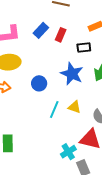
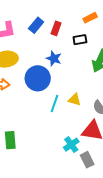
blue star: (72, 74) -> (54, 58), moved, size x0.7
blue circle: (39, 83) -> (38, 78), size x1.6

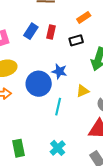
blue star: (54, 58) -> (59, 71), moved
yellow triangle: (75, 100) -> (83, 91), moved, turned -32
cyan cross: (71, 145) -> (58, 148), moved

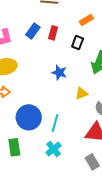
black rectangle: (76, 40) -> (78, 43), turned -56
blue circle: (39, 84) -> (29, 117), moved
cyan line: (58, 107) -> (55, 123), moved

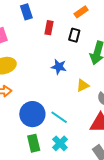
blue rectangle: (33, 31) -> (26, 12), moved, turned -49
cyan line: (55, 123) -> (59, 117), turned -66
green rectangle: (14, 147) -> (34, 143), moved

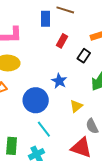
yellow triangle: (83, 85) -> (76, 106), turned -32
blue circle: (32, 114) -> (36, 100), moved

